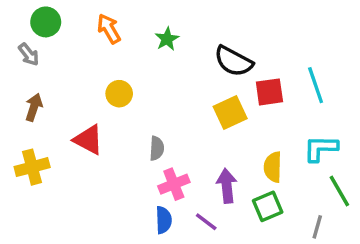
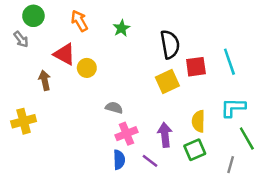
black semicircle: (234, 61) -> (170, 44), turned -128
brown arrow: (34, 107) -> (45, 80), moved, turned -30
red triangle: (88, 140) -> (64, 54), moved
gray semicircle: (157, 148) -> (114, 108), turned -77

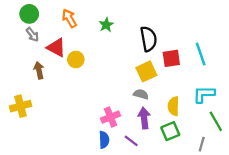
gray arrow: (21, 39) -> (32, 35), moved
gray semicircle: (114, 108) -> (141, 94), moved

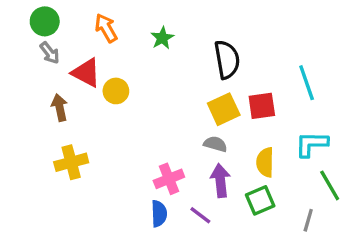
red square: (171, 58) -> (262, 106), moved
yellow cross: (20, 106) -> (71, 162), moved

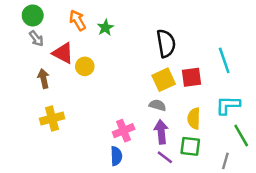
green star: (162, 38) -> (105, 28), moved
green square: (260, 200) -> (190, 146), turned 30
purple line: (200, 215) -> (165, 157), moved

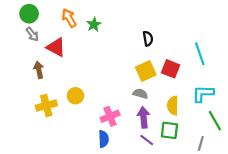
black semicircle: (166, 43) -> (148, 39), size x0.6
yellow circle: (85, 66) -> (76, 96), moved
red square: (191, 77) -> (171, 69), turned 30

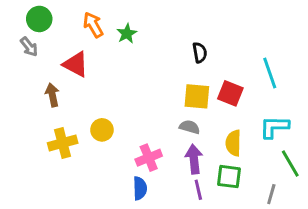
gray arrow: (32, 34) -> (29, 47), moved
yellow square: (146, 71) -> (197, 96), turned 30
purple line: (147, 140) -> (198, 190), turned 40

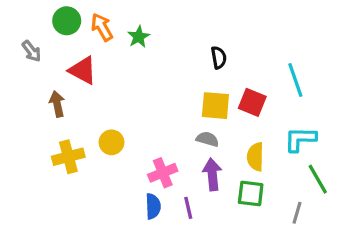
green circle: (39, 19) -> (67, 21), moved
purple line: (198, 190) -> (188, 208), moved

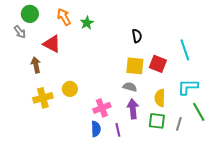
green circle: (67, 21) -> (30, 14), moved
gray line: (297, 213) -> (179, 124), moved

